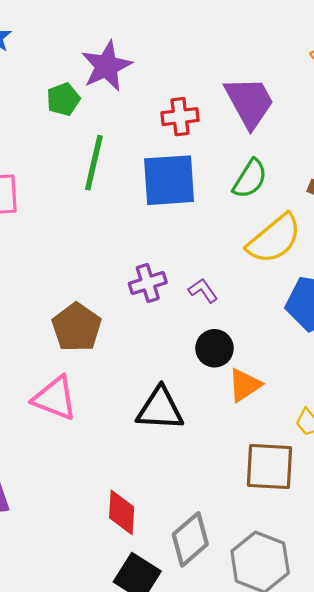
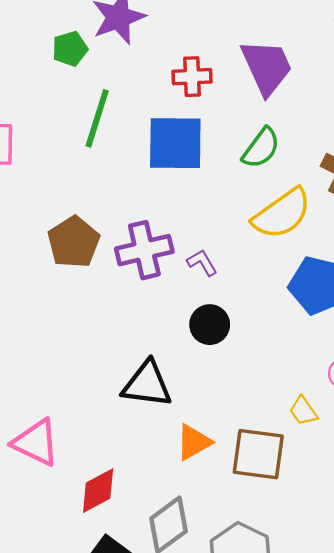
purple cross: (148, 283) -> (144, 250), size x1.4
brown pentagon: (77, 327) -> (74, 242), moved
orange triangle: (245, 385) -> (194, 442), moved
pink triangle: (55, 398) -> (36, 443), moved
red diamond: (122, 512) -> (98, 491), turned 54

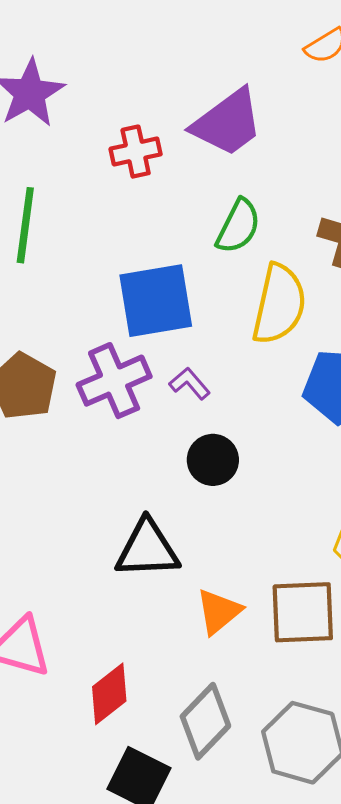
purple trapezoid: (267, 67) -> (227, 123), turned 88
blue square: (175, 143) -> (156, 301), moved
yellow semicircle: (282, 214) -> (279, 304), turned -32

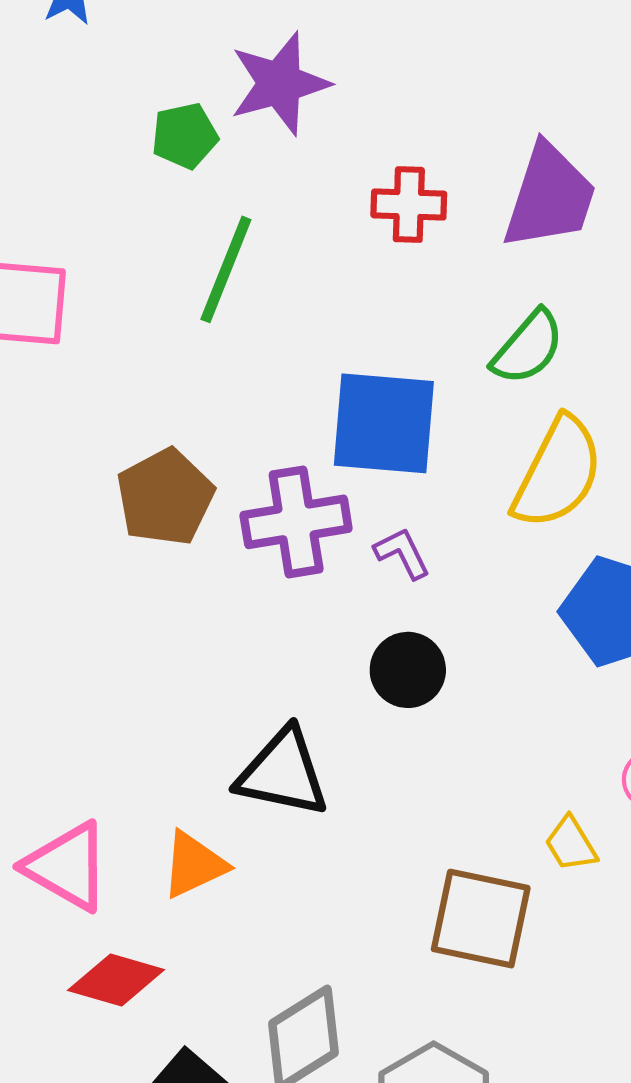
purple trapezoid: (227, 123) -> (550, 197), turned -50
orange triangle: (219, 612) -> (194, 865), moved
red diamond: (109, 694) -> (116, 980), moved, turned 40

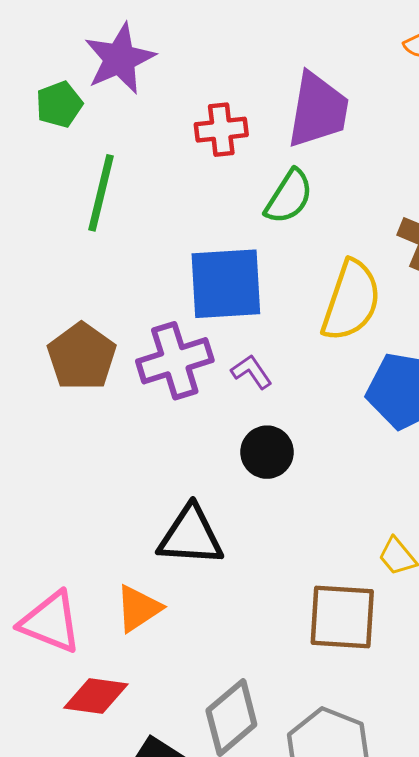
green semicircle: (528, 347) -> (289, 197), moved

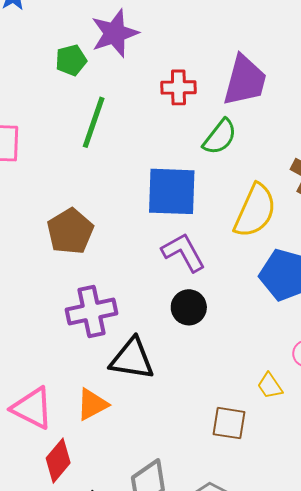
purple cross: (175, 361) -> (92, 312), moved
purple L-shape: (251, 372) -> (183, 252), size x1.6
brown square: (342, 617) -> (229, 423), size x0.7
red diamond: (96, 696) -> (58, 461), turned -63

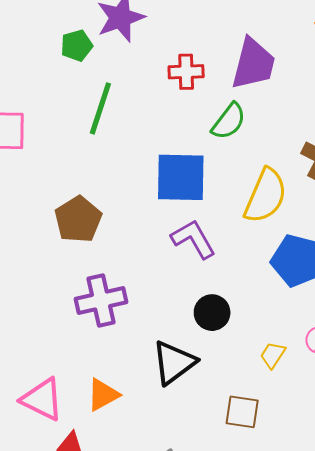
black circle: (189, 307) -> (212, 313), moved
black triangle: (132, 359) -> (174, 363), moved, turned -45
yellow trapezoid: (270, 386) -> (273, 355), moved, turned 68

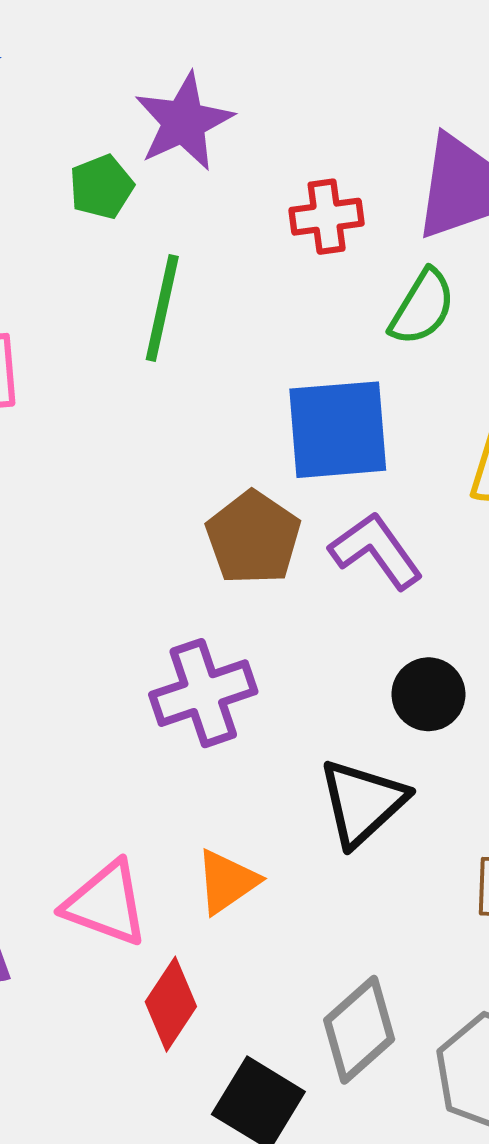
brown pentagon: (78, 219) -> (253, 538), moved

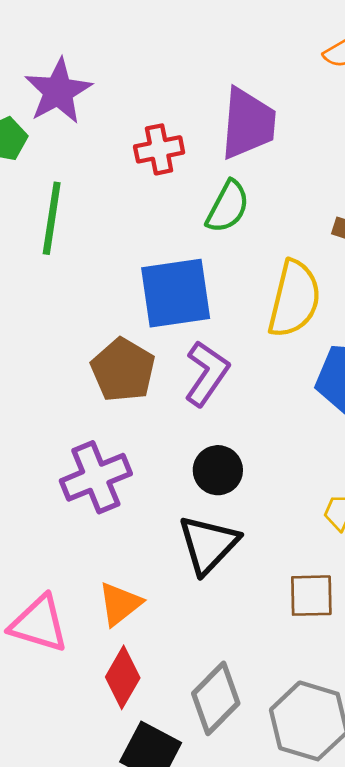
purple L-shape: (376, 551) -> (207, 373), turned 74
black circle: (428, 694) -> (218, 470), moved
red diamond: (171, 1004) -> (123, 677), moved

